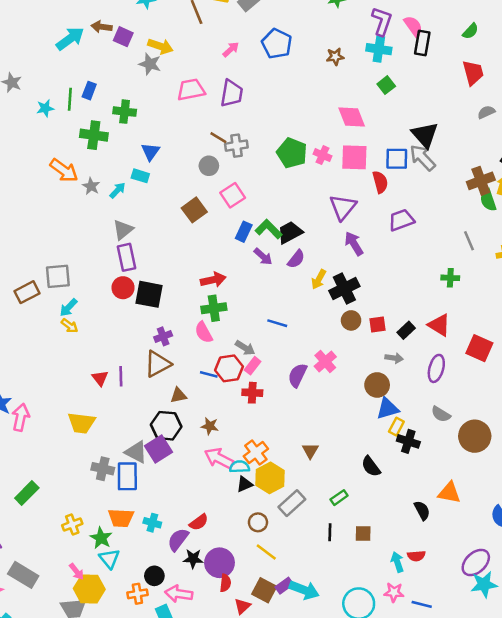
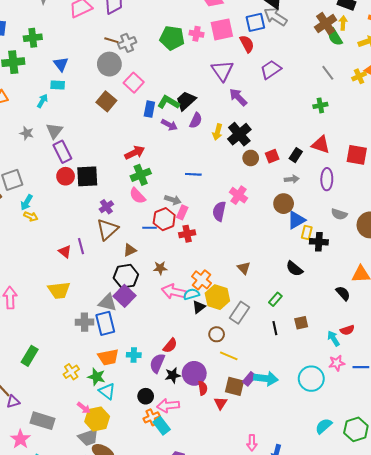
gray circle: (209, 166) -> (109, 64), size x1.5
gray star: (91, 186) -> (27, 133), moved
orange cross: (137, 594) -> (152, 417), moved

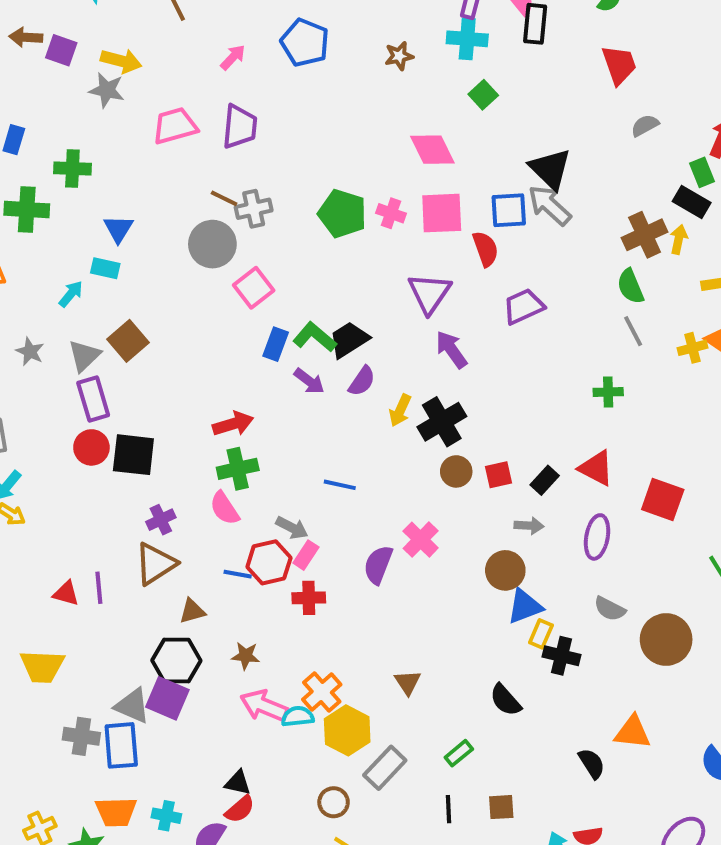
green semicircle: (335, 37) -> (630, 286), moved
brown square: (106, 101) -> (128, 341), moved
red triangle: (65, 252) -> (66, 593), turned -32
purple square: (124, 296) -> (167, 698), turned -30
black triangle: (199, 307) -> (238, 783), moved, turned 40

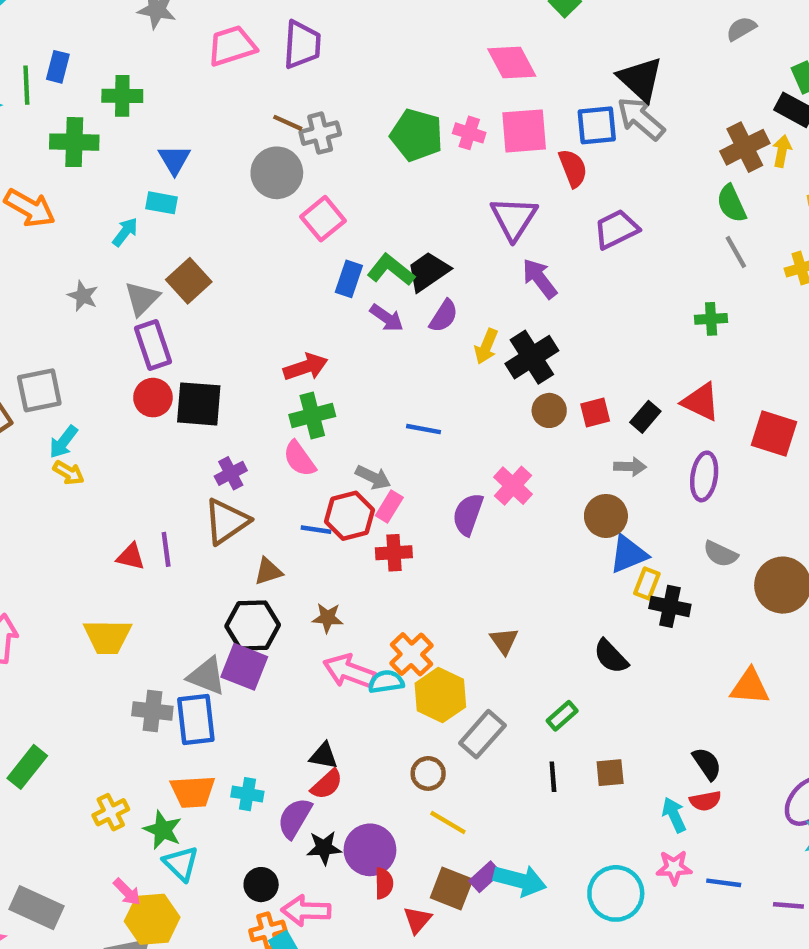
black semicircle: (592, 763) -> (707, 764), moved

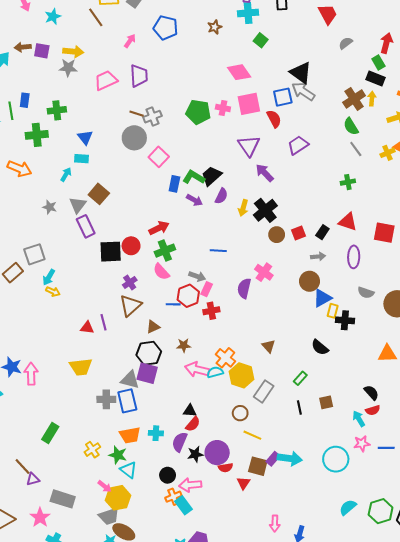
red circle: (153, 398) -> (131, 246), moved
red semicircle: (384, 883) -> (226, 468), turned 88

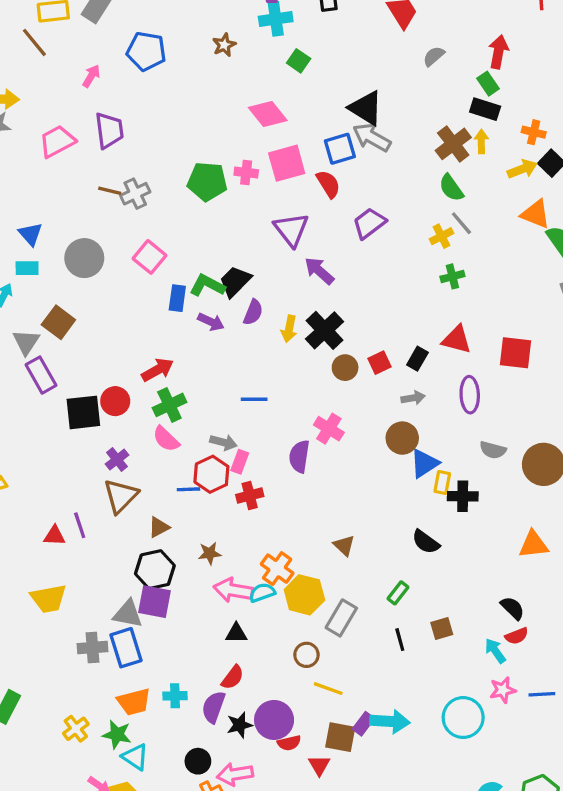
gray circle: (134, 138) -> (84, 258), moved
yellow cross: (388, 153) -> (442, 236), moved
black triangle: (190, 411) -> (236, 633), moved

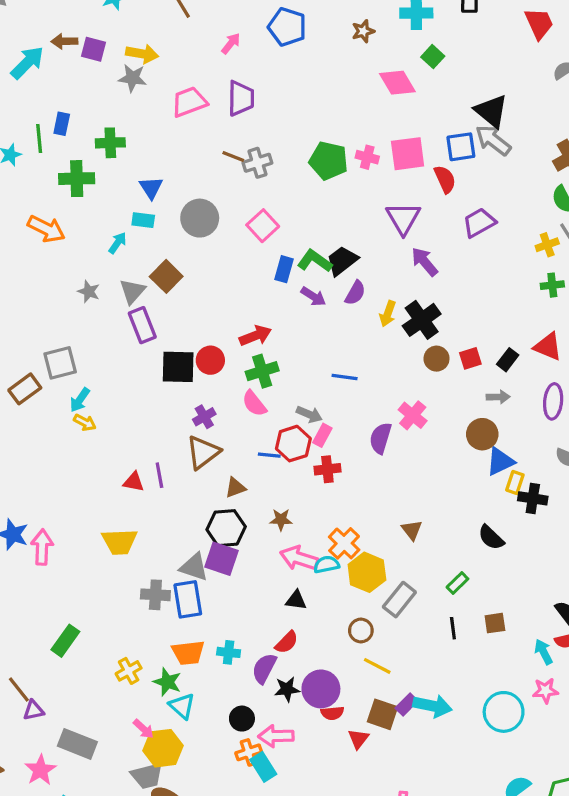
pink diamond: (268, 114) -> (397, 83), moved

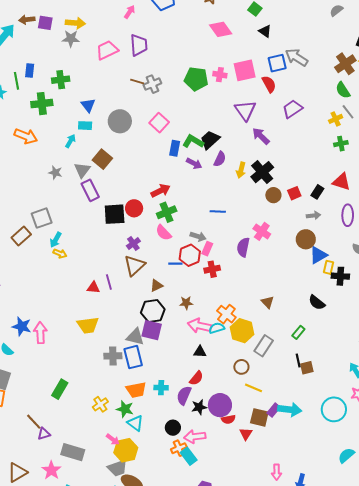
pink diamond: (397, 83) -> (221, 29), moved
black triangle: (491, 111) -> (265, 31), moved, size x0.6
brown square: (495, 623) -> (307, 368), moved

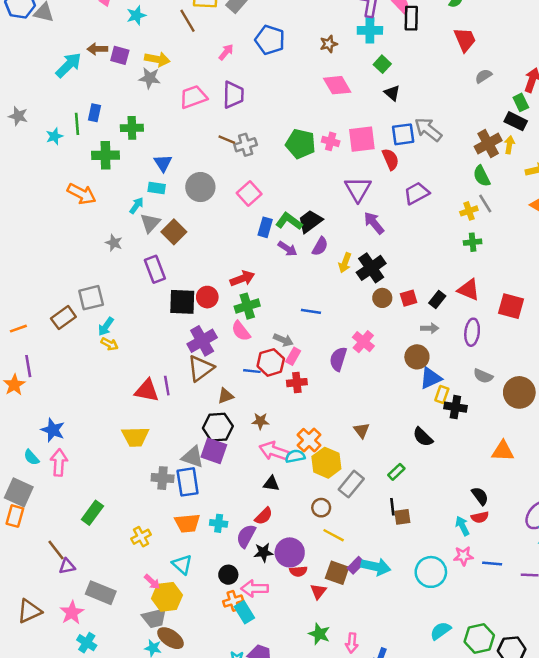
gray triangle: (82, 170) -> (150, 223), moved
purple cross: (133, 244) -> (202, 341), size x1.6
red triangle: (93, 287) -> (147, 390), size x1.5
pink arrow: (40, 333) -> (59, 463), moved
green star: (125, 409) -> (319, 634), moved

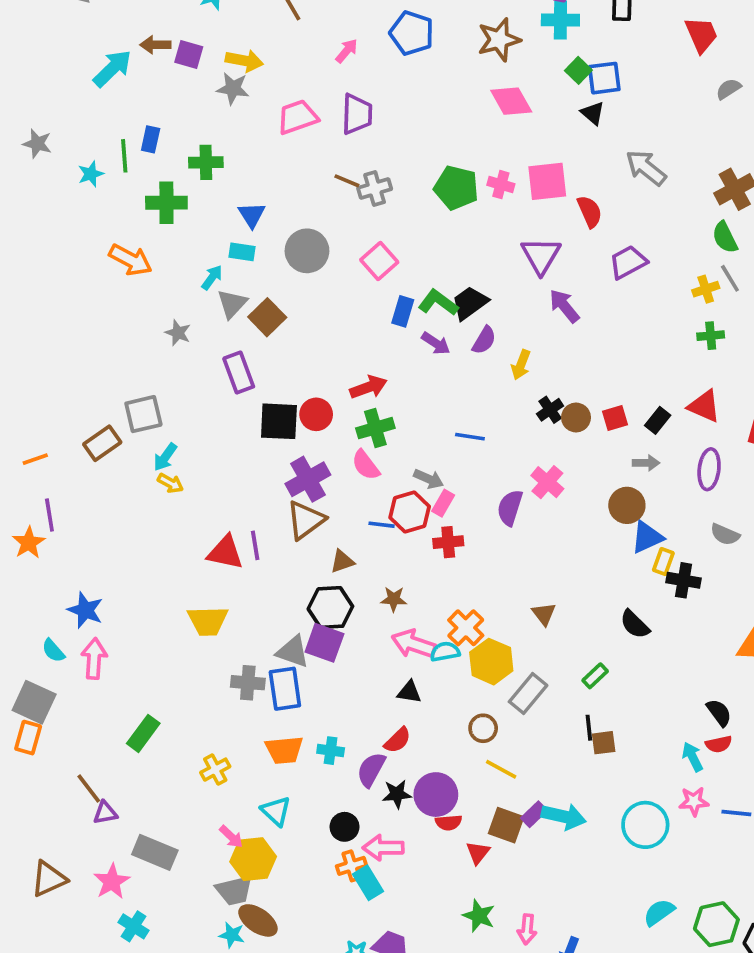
brown star: (329, 44) -> (499, 40), size x1.6
blue square: (403, 134) -> (604, 78), moved
black cross: (371, 268) -> (550, 410), moved, size x0.6

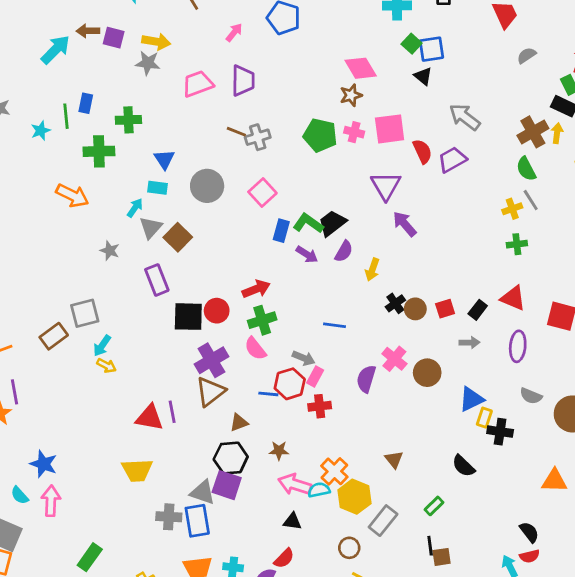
brown star: (499, 40) -> (351, 95), moved, size x0.7
purple trapezoid: (628, 262) -> (452, 160), moved
brown circle: (627, 505) -> (427, 373), moved

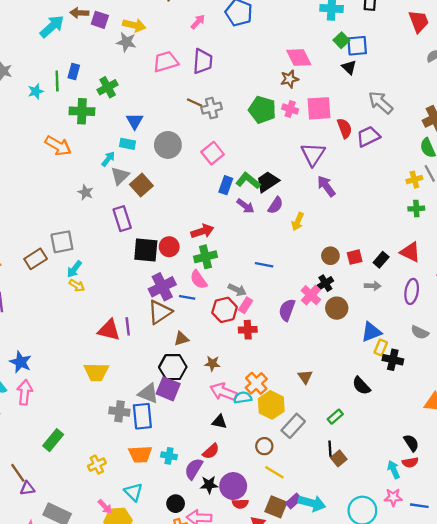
green cross: (128, 120) -> (108, 87), turned -30
black cross: (395, 303) -> (325, 283), moved
blue line: (268, 394) -> (187, 297), moved
brown square: (442, 557) -> (339, 458), turned -35

